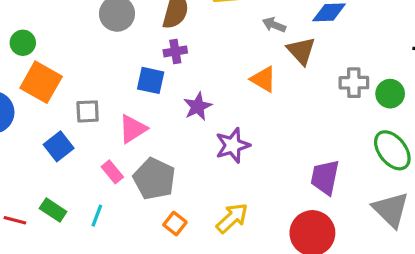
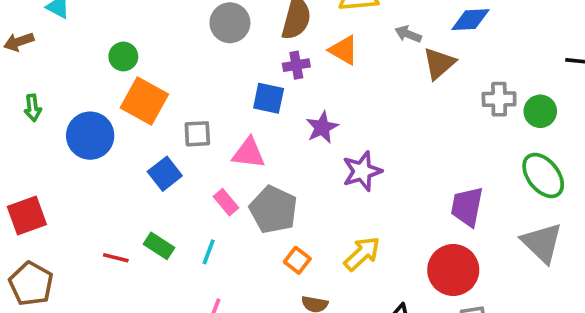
brown triangle: (301, 51) -> (439, 63), turned 32
orange triangle: (263, 79) -> (344, 50), moved
pink triangle: (133, 129) -> (249, 153), turned 40

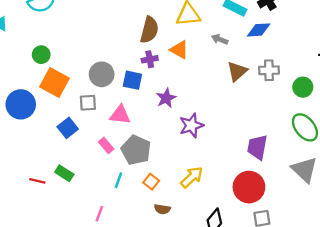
gray circle: (230, 23) -> (102, 74), moved
brown triangle: (439, 63) -> (237, 71), moved
gray cross: (499, 99) -> (269, 70), moved
cyan line: (209, 252) -> (118, 180), moved

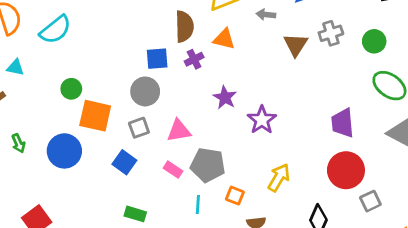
blue square: (132, 80) -> (157, 59), moved

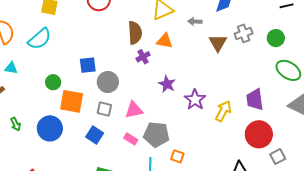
blue square: (157, 59) -> (88, 65), moved
gray square: (139, 128) -> (104, 109), turned 35
yellow arrow: (279, 178) -> (223, 111), moved

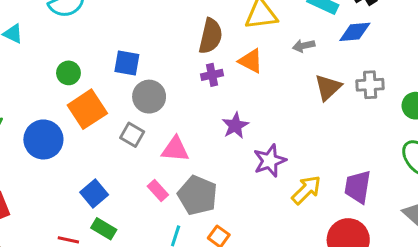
gray arrow: (195, 21) -> (304, 46), turned -32
orange square: (72, 101) -> (87, 109), turned 30
blue square: (95, 135) -> (94, 194), moved

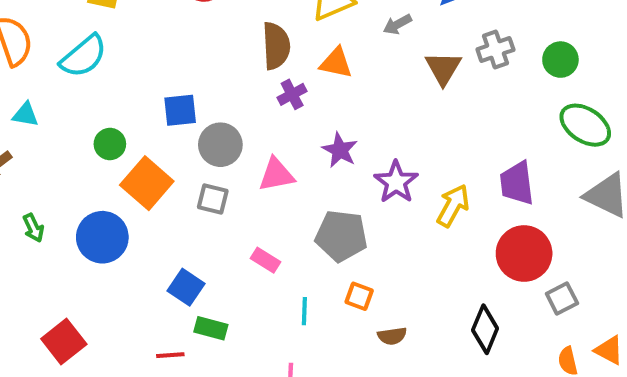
pink triangle: (175, 149) -> (276, 175), moved
gray pentagon: (197, 195) -> (341, 236), moved

